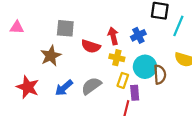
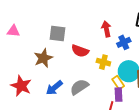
red arrow: (113, 36) -> (106, 29), moved
yellow rectangle: (123, 80) -> (118, 83), moved, turned -56

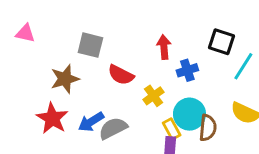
yellow cross: (103, 62) -> (154, 96), turned 32
red star: (21, 86) -> (52, 118), moved
blue arrow: (54, 88) -> (91, 122), moved

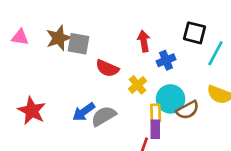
brown star: (65, 79) -> (59, 38), moved
red star: (52, 118) -> (32, 111), moved
brown semicircle: (208, 128) -> (188, 110), turned 60
yellow rectangle: (172, 129) -> (156, 113), turned 30

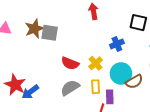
red arrow: (144, 41) -> (93, 11), moved
red semicircle: (107, 68) -> (70, 63), moved
blue arrow: (84, 112) -> (30, 92), moved
yellow rectangle: (156, 113) -> (96, 87), moved

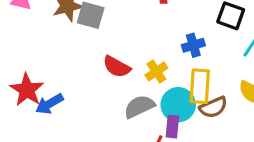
cyan circle: (121, 73) -> (178, 105), moved
yellow rectangle: (96, 87) -> (200, 86), moved, size x1.5
gray semicircle: (70, 88) -> (139, 106), moved

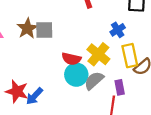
yellow cross: (156, 71) -> (98, 54), size x1.5
cyan circle: (178, 105) -> (76, 75), moved

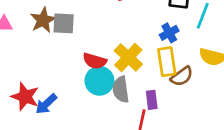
blue cross: (118, 30) -> (169, 33), moved
gray semicircle: (94, 81) -> (121, 89), turned -60

